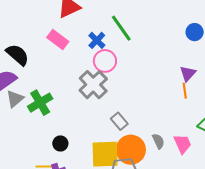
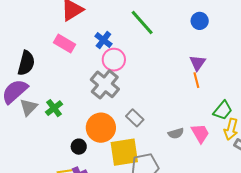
green line: (121, 28) -> (142, 22), moved
black semicircle: (18, 55) -> (26, 63), turned 70
green cross: (40, 103) -> (54, 108), size x0.7
gray semicircle: (158, 141) -> (176, 133), turned 105
orange circle: (131, 150) -> (101, 128), moved

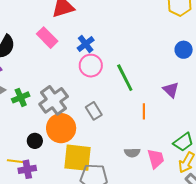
green line: (142, 22) -> (125, 78), moved
purple triangle: (198, 63) -> (171, 90), turned -36
orange line: (196, 80) -> (144, 111), moved
gray cross: (105, 84) -> (54, 100), moved
gray rectangle: (135, 118) -> (94, 111), moved

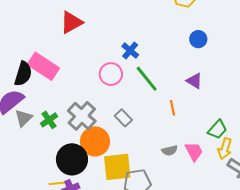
pink rectangle: (47, 38) -> (43, 66), moved, size x1.4
blue cross: (86, 44) -> (130, 51), moved
black circle: (35, 141) -> (72, 159), size x2.0

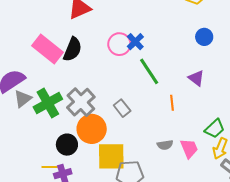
black semicircle: (23, 74) -> (72, 49), moved
pink circle: (111, 74) -> (119, 44), moved
green cross: (49, 120) -> (48, 103), size x1.6
black circle: (72, 159) -> (67, 145), size x0.7

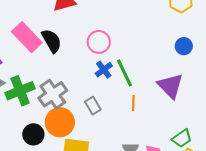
blue cross: (135, 42) -> (104, 70), moved
black semicircle: (72, 49) -> (52, 41), turned -60
purple triangle: (196, 78) -> (170, 86), size x1.6
orange line: (172, 103) -> (133, 103), moved

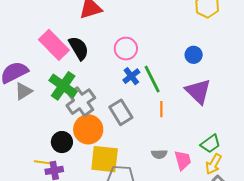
blue circle: (184, 46) -> (194, 55), moved
green cross: (20, 91) -> (63, 86), moved, turned -32
gray rectangle: (93, 106) -> (121, 112), size x1.4

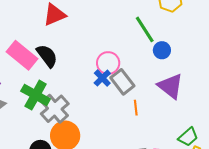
pink circle: (126, 49) -> (108, 63), moved
green line: (152, 79) -> (145, 29), moved
gray rectangle: (121, 112) -> (122, 82), moved

